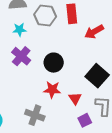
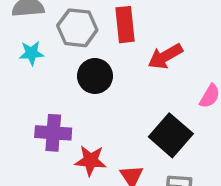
purple cross: (21, 56) -> (53, 133), moved, turned -36
black circle: (54, 63) -> (95, 76), moved

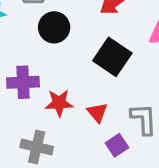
black square: (171, 135) -> (112, 57), moved

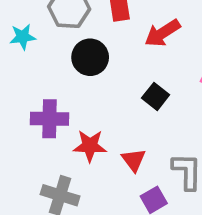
black square: (112, 57) -> (156, 96), size x0.6

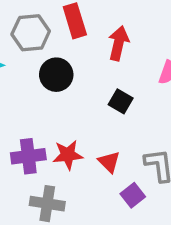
red arrow: (162, 33) -> (119, 43), turned 144
purple cross: (50, 119) -> (28, 156), moved

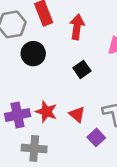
black square: (121, 101) -> (82, 69), turned 30
red star: (68, 155) -> (46, 112), turned 30

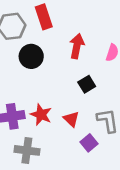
red arrow: (77, 27) -> (77, 46), moved
black square: (82, 69) -> (87, 84), moved

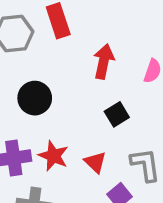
black circle: (31, 56) -> (35, 98), moved

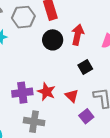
black circle: (35, 98) -> (53, 40), moved

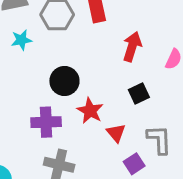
black circle: (53, 40) -> (64, 81), moved
red star: (46, 92) -> (90, 111), moved

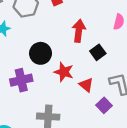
red arrow: (132, 47) -> (79, 31), moved
purple cross: (46, 122) -> (21, 80), moved

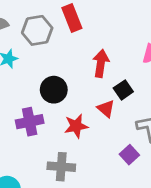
red star: (64, 72) -> (76, 126), moved, turned -30
red triangle: (86, 85) -> (106, 109), moved

